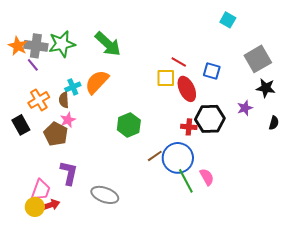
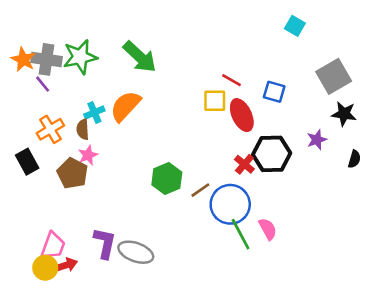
green hexagon: (129, 125) -> (167, 178), moved
red cross: (189, 127) -> (244, 164), turned 35
brown line: (155, 156) -> (200, 190), moved
purple L-shape: (69, 173) -> (105, 243), moved

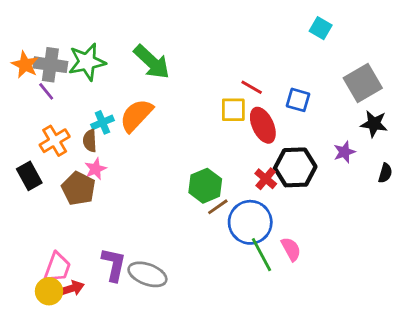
green hexagon: (167, 178) -> (205, 186), moved

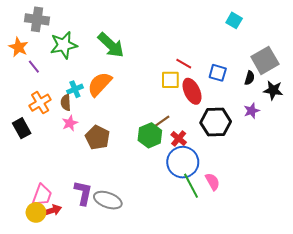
gray cross: (50, 65) -> (37, 19), moved
black semicircle: (385, 173) -> (250, 78), moved
red cross: (266, 179) -> (179, 138), moved
brown pentagon: (79, 189) -> (98, 137), moved
brown line: (218, 207) -> (162, 121), moved

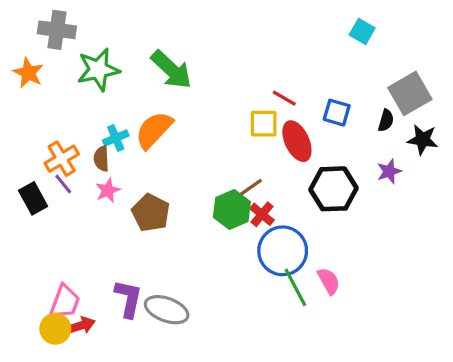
purple line: (34, 67) -> (63, 184), moved
red cross: (179, 138) -> (262, 214), moved

